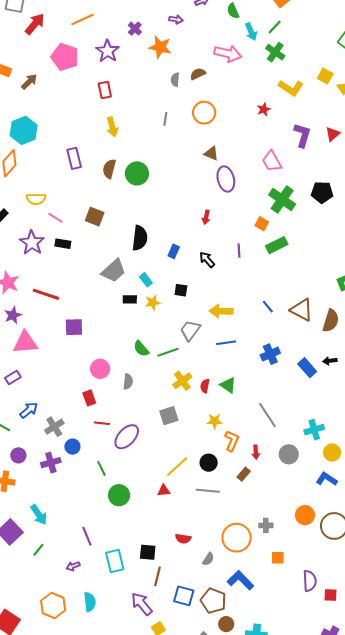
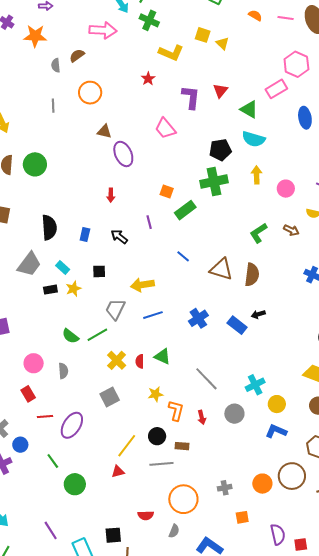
green cross: (282, 199) -> (214, 182), moved, turned -36
blue line: (268, 307) -> (183, 256), moved
brown rectangle: (244, 474) -> (182, 446), moved, turned 64
orange circle: (305, 515) -> (262, 484), moved
orange circle: (237, 538) -> (183, 499), moved

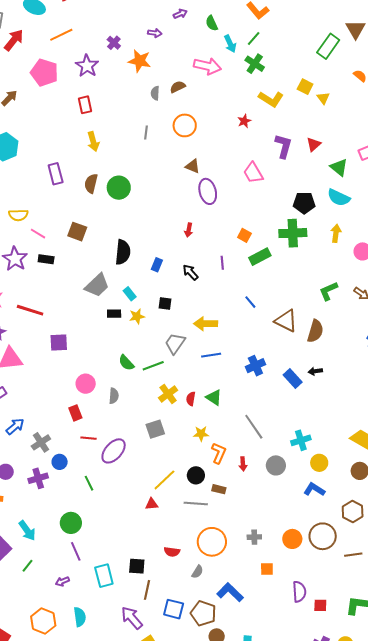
green circle: (75, 484) -> (71, 523), moved

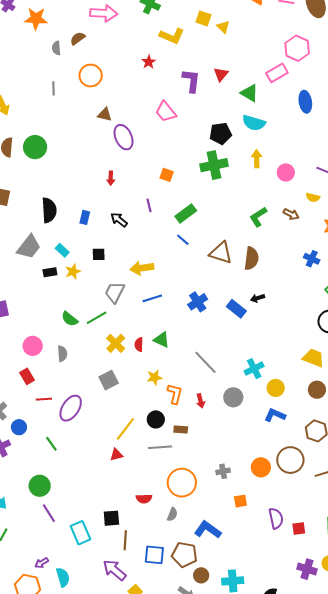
green rectangle: (260, 257) -> (186, 213), moved
purple arrow: (62, 581) -> (42, 563), moved

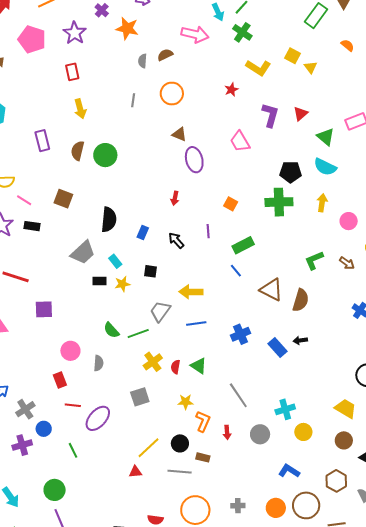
blue L-shape: (275, 415) -> (289, 471), moved

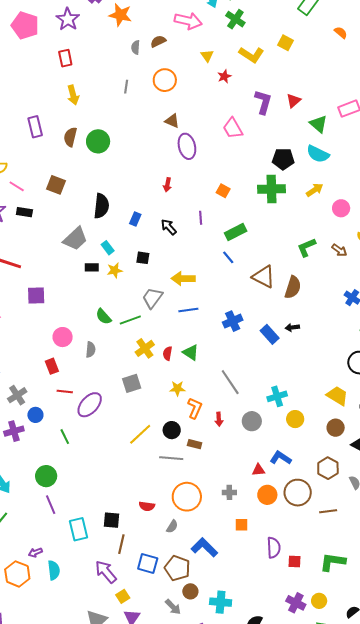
yellow triangle: (311, 67) -> (207, 56), moved
yellow arrow: (322, 203) -> (315, 190), turned 48
red triangle: (135, 472) -> (258, 470), moved

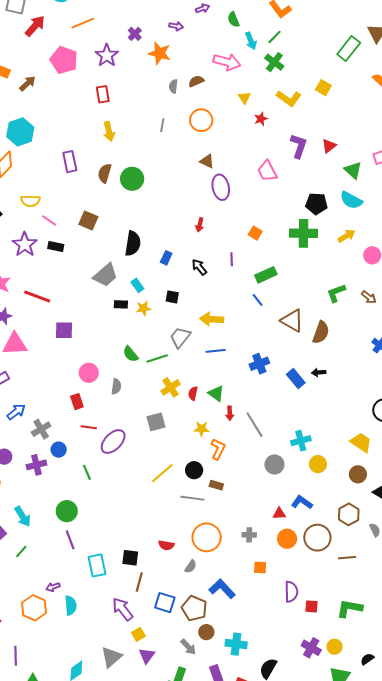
red arrow: (219, 419) -> (230, 413), moved

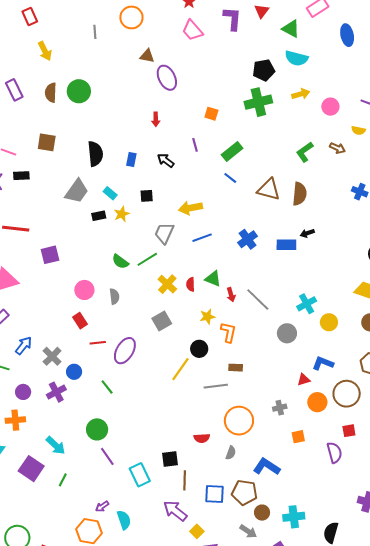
pink trapezoid: (267, 171) -> (192, 30), moved
yellow arrow: (347, 236) -> (301, 94), turned 30
blue rectangle: (296, 379) -> (286, 245), turned -36
black circle: (194, 470) -> (199, 349), moved
red square: (312, 606) -> (349, 431), moved

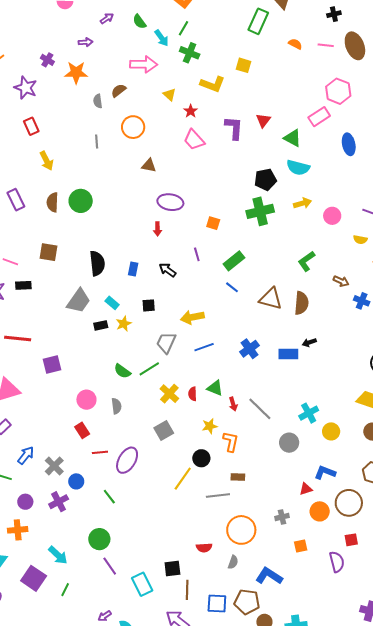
purple ellipse: (167, 78) -> (170, 202), moved, turned -55
brown arrow: (337, 148) -> (341, 281), moved

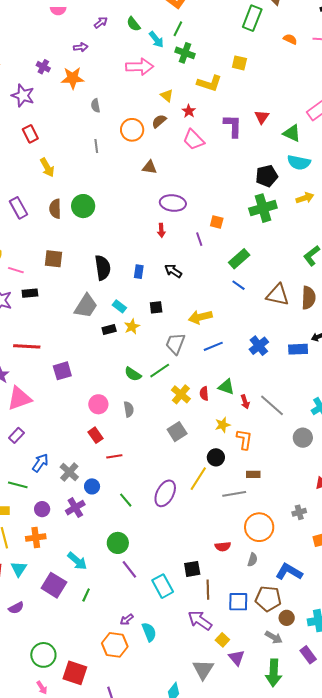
brown semicircle: (119, 91) -> (159, 121), moved
purple line: (197, 254) -> (199, 239), moved
purple ellipse: (127, 460) -> (165, 493), moved

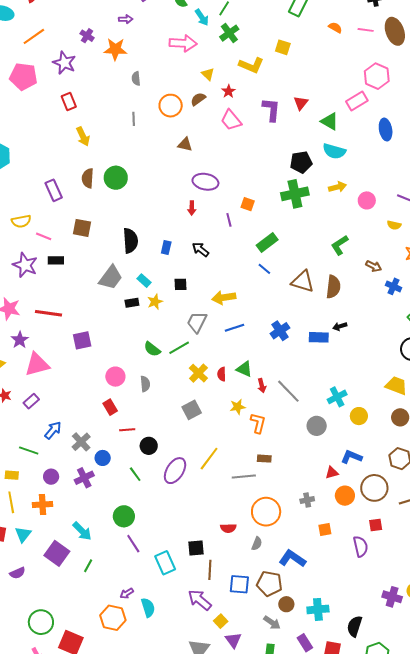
green cross: (185, 53) -> (229, 33), turned 30
purple rectangle: (19, 208) -> (54, 190), moved
black circle: (216, 457) -> (149, 446), moved

